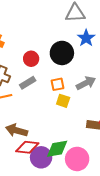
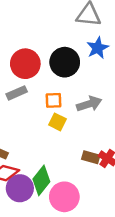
red circle: (31, 59) -> (25, 64), size x1.5
green diamond: (57, 149) -> (41, 180), turned -50

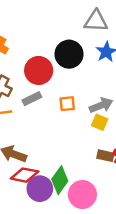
black circle: (65, 62) -> (69, 54), moved
yellow square: (57, 122) -> (100, 122), moved

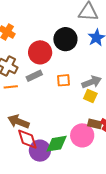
red diamond: (25, 175) -> (27, 139), turned 60
green diamond: (60, 180) -> (57, 144), turned 45
pink circle: (82, 194) -> (82, 135), moved

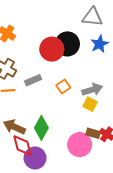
red circle: (40, 52) -> (52, 49), moved
orange square: (63, 80) -> (63, 86), turned -32
green diamond: (57, 144) -> (41, 128), moved, turned -55

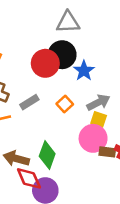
gray triangle: (92, 17) -> (68, 22), moved
blue star: (100, 44) -> (84, 71), moved
pink circle: (80, 145) -> (93, 138), moved

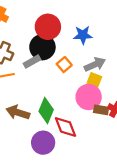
black circle: (62, 55) -> (42, 47), moved
blue star: (84, 71) -> (83, 35), turned 30
red diamond: (29, 178) -> (66, 127), moved

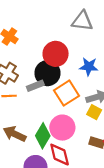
orange square: (64, 65) -> (66, 93), size x1.6
pink circle: (89, 97) -> (62, 128), moved

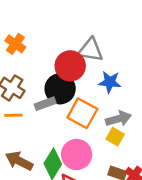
gray triangle: (82, 21) -> (90, 50), moved
orange square: (66, 93) -> (82, 113), turned -30

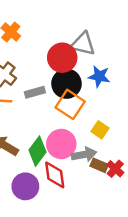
black circle: (60, 89) -> (66, 84), moved
gray arrow: (118, 119) -> (84, 155), moved

